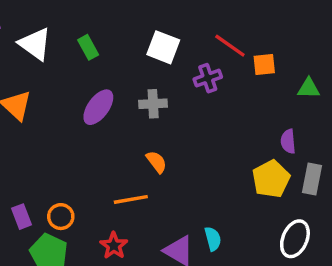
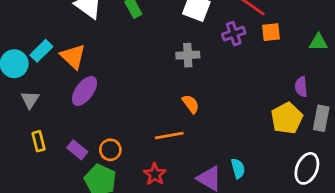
orange square: (264, 64) -> (271, 32), moved
purple ellipse: (98, 107) -> (84, 91), moved
purple rectangle: (21, 217) -> (77, 150), turned -30

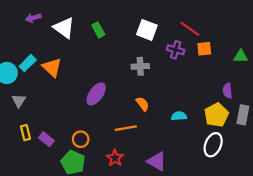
purple cross: (234, 34) -> (176, 50), turned 35
purple ellipse: (84, 91) -> (96, 94), moved
purple rectangle: (77, 150) -> (46, 139), moved
cyan semicircle: (238, 168) -> (179, 116), moved, turned -80
white ellipse: (307, 168) -> (213, 145), moved

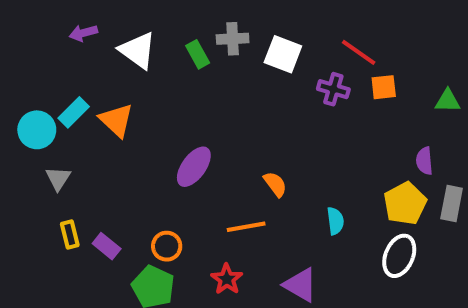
gray cross: (140, 66) -> (233, 39), moved
cyan semicircle: (179, 116) -> (335, 221), moved, turned 88

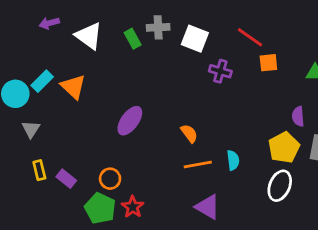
purple cross: (333, 89) -> (220, 71), moved
orange line: (246, 227) -> (198, 164), moved
red star: (227, 279) -> (133, 207), moved

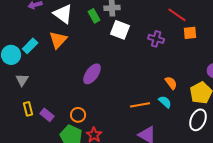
white square: (195, 39) -> (120, 30), moved
orange triangle: (73, 87) -> (58, 40), moved, turned 30
orange semicircle: (189, 133) -> (171, 83), moved
cyan semicircle: (233, 160) -> (165, 102), turned -40

